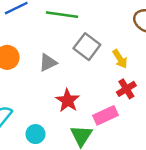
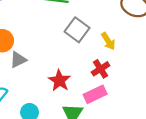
gray triangle: (48, 63) -> (18, 60), moved
red cross: (126, 89) -> (100, 69), moved

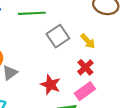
gray square: (77, 30) -> (58, 36), turned 30

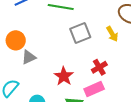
yellow arrow: (88, 41) -> (112, 34), moved

